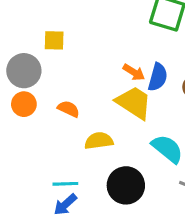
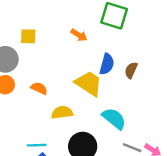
orange arrow: (134, 72) -> (79, 35), moved

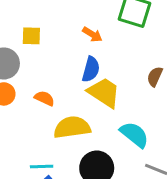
blue semicircle: (107, 64) -> (91, 69), moved
yellow semicircle: (62, 112) -> (72, 127), size x1.4

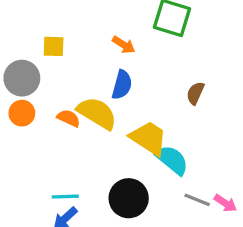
yellow trapezoid: (104, 93) -> (149, 138), moved
yellow semicircle: (72, 127) -> (97, 113), moved, turned 39

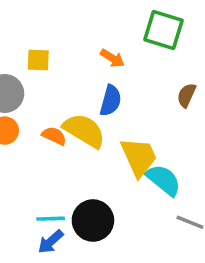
brown semicircle: (195, 93) -> (186, 95), moved
yellow trapezoid: (149, 138) -> (139, 157), turned 33
black circle: (129, 198) -> (93, 220), moved

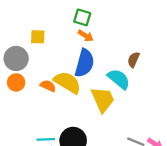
green square: (164, 30) -> (82, 17), moved, size x0.7
blue semicircle: (111, 101) -> (85, 63), size x1.4
cyan semicircle: (164, 180) -> (119, 79), moved

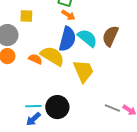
brown semicircle: (134, 60) -> (110, 36), size x1.5
cyan semicircle: (119, 79) -> (87, 38), moved

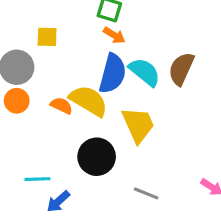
cyan line: (33, 106) -> (37, 179), moved
black circle: (57, 107) -> (97, 157), moved
gray line: (112, 108) -> (146, 193), moved

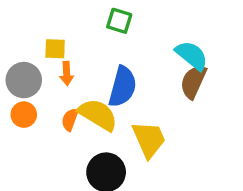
orange arrow: (114, 35) -> (67, 73), moved, turned 55
cyan semicircle: (145, 72) -> (192, 55), moved
orange semicircle: (61, 106) -> (70, 120), turned -95

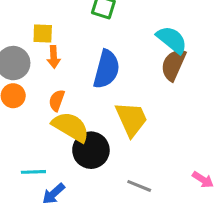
yellow semicircle: (98, 115) -> (71, 127), moved

